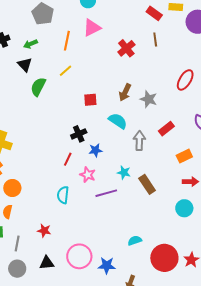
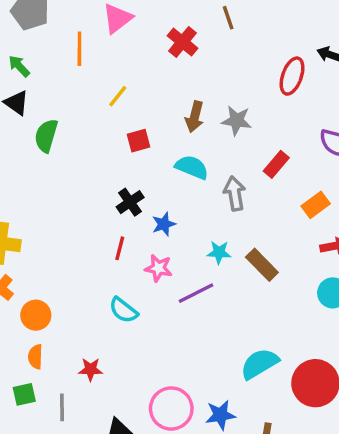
green arrow: (30, 44) -> (19, 66), turned 80
yellow line: (66, 71) -> (118, 96), moved
cyan semicircle: (63, 195) -> (124, 310), turned -48
red star: (44, 231) -> (91, 369), moved
cyan semicircle: (135, 241) -> (260, 364), size x1.6

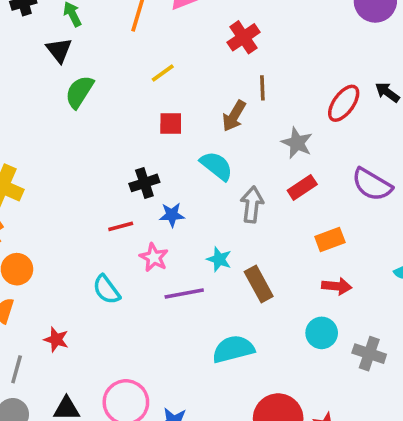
brown line: (228, 18) -> (262, 88), moved
gray star: (237, 121) -> (297, 143), moved
red line: (120, 248) -> (121, 226), turned 45
cyan semicircle: (260, 364) -> (233, 349), moved

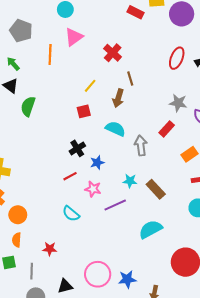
yellow line: (163, 73) -> (90, 86), moved
red ellipse: (344, 103) -> (177, 58), moved
gray star: (297, 143) -> (178, 103), moved

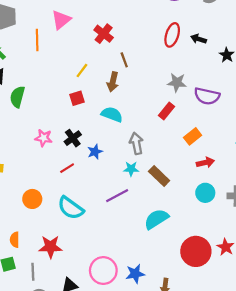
gray arrow: (141, 146) -> (136, 143), moved
pink star: (93, 189) -> (44, 138), moved
cyan semicircle: (71, 214) -> (71, 208), size x1.4
orange circle: (18, 215) -> (32, 199), moved
red star: (50, 249) -> (50, 247), size x1.5

